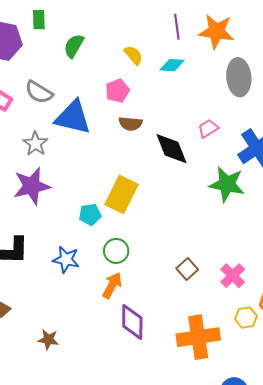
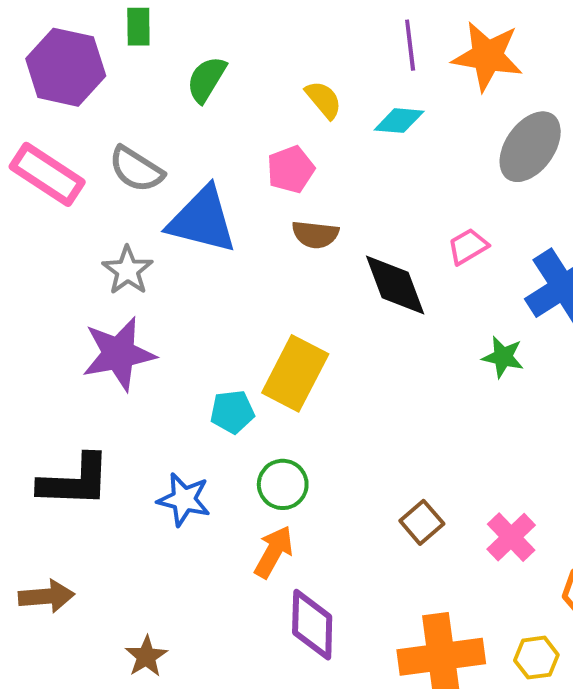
gray ellipse: (239, 77) -> (530, 147), turned 39
green star: (227, 184) -> (503, 357), size x0.6
yellow hexagon: (246, 318) -> (536, 658), moved
brown star: (48, 340) -> (146, 656), turned 30

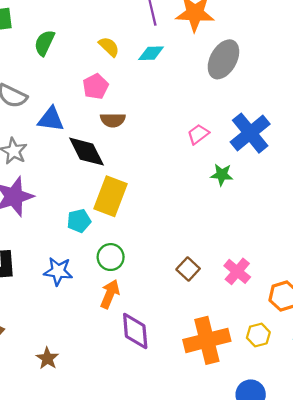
blue triangle: (202, 220) -> (51, 119), size x0.7
pink trapezoid: (468, 246) -> (198, 134), moved
black diamond: (395, 285) -> (86, 152), moved

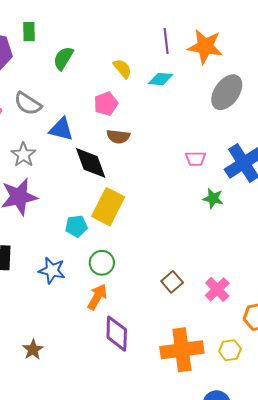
pink trapezoid: (198, 134) -> (196, 159), turned -150

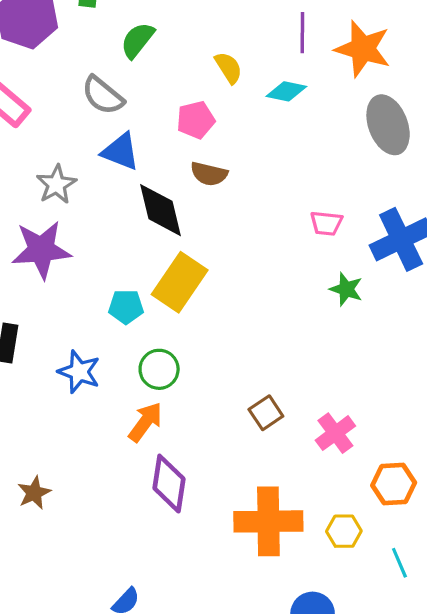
gray ellipse: (227, 92) -> (388, 125), turned -63
gray semicircle: (28, 104) -> (103, 95), moved

